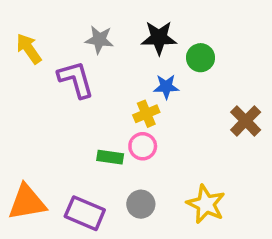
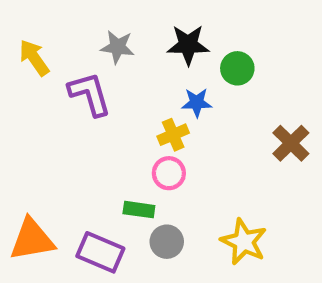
green rectangle: (110, 157) -> (139, 210), moved

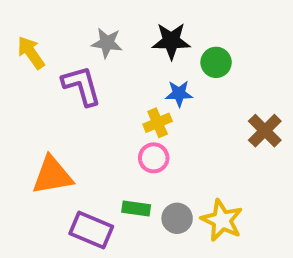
green rectangle: (139, 210) -> (136, 209), moved
orange triangle: (32, 240) -> (52, 175), moved
gray circle: (167, 242) -> (177, 218), moved

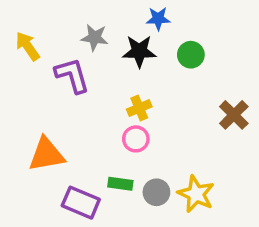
black star: (171, 41) -> (139, 51), moved
blue star: (179, 94) -> (158, 19), moved

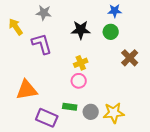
blue star: (158, 19) -> (115, 11), moved
gray star: (95, 38) -> (44, 13), moved
brown cross: (234, 115) -> (130, 58), moved
yellow star: (196, 194) -> (114, 113), turned -30

